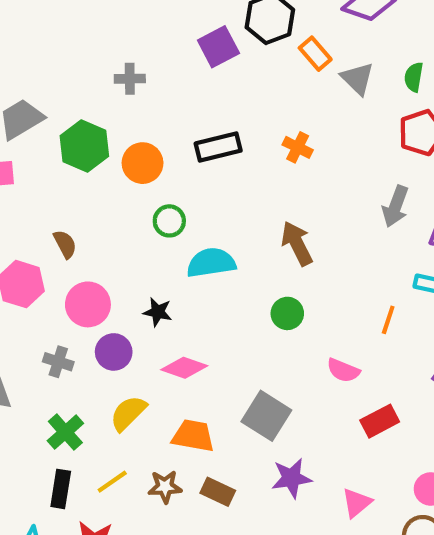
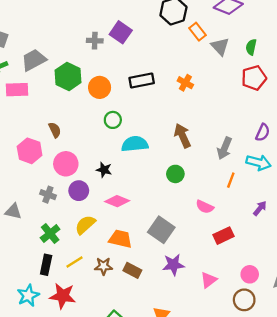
purple square: (218, 47) -> (121, 32), moved, turned -30
gray arrow: (395, 206) -> (224, 148), moved

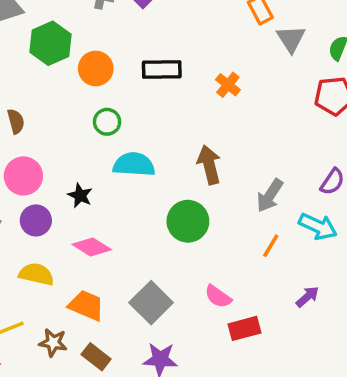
green circle: (175, 174) -> (188, 221), size x1.5
pink semicircle: (205, 207) -> (218, 297), moved
yellow semicircle: (85, 225) -> (36, 274), turned 45

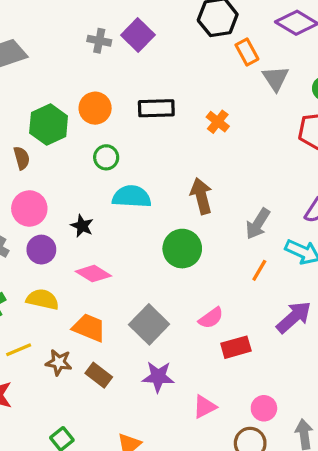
green hexagon: (50, 43) -> (49, 124), moved
pink semicircle: (218, 297) -> (211, 318), turned -70
purple arrow: (307, 297) -> (294, 317), size x1.6

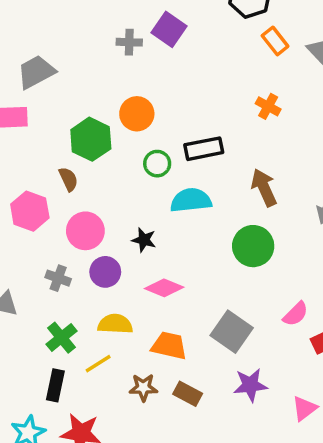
orange rectangle: (247, 52) -> (275, 41), moved
black rectangle: (156, 108) -> (204, 149), moved
yellow line: (19, 350) -> (98, 364), moved

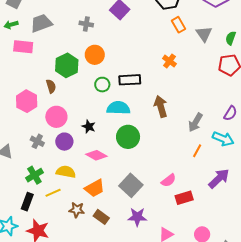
gray cross: (129, 42) -> (86, 24), moved
green circle: (253, 246) -> (128, 137), moved
orange trapezoid: (169, 346) -> (95, 188), turned 130

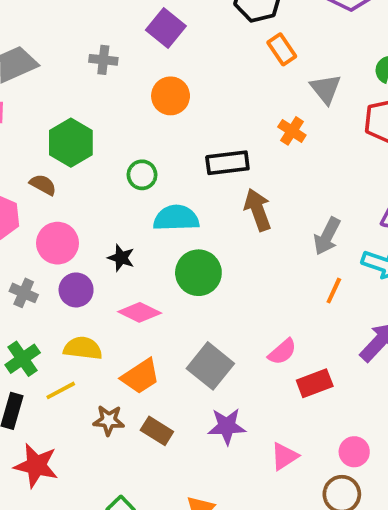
gray triangle: (204, 34) -> (326, 89), moved
orange circle: (95, 55) -> (171, 96), moved
orange cross: (169, 61) -> (292, 131), moved
black rectangle: (130, 80) -> (227, 163), moved
brown semicircle: (51, 86) -> (43, 185), turned -40

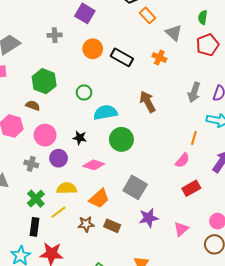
black rectangle: (227, 163) -> (122, 57), moved, turned 45
gray arrow: (327, 236) -> (194, 92), moved
pink semicircle: (282, 352) -> (182, 160), moved

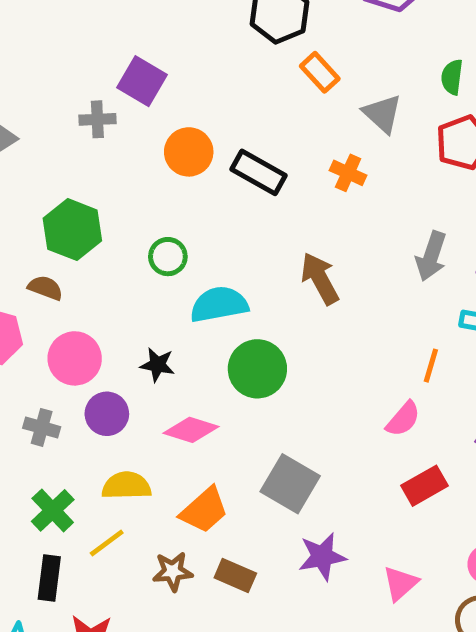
purple square: (85, 13) -> (142, 81), moved

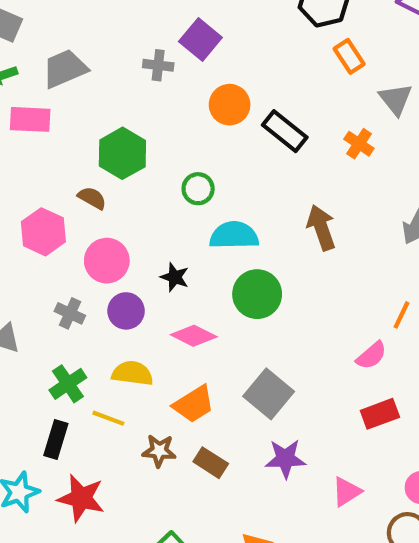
yellow line: (107, 543) -> (108, 418), turned 48

